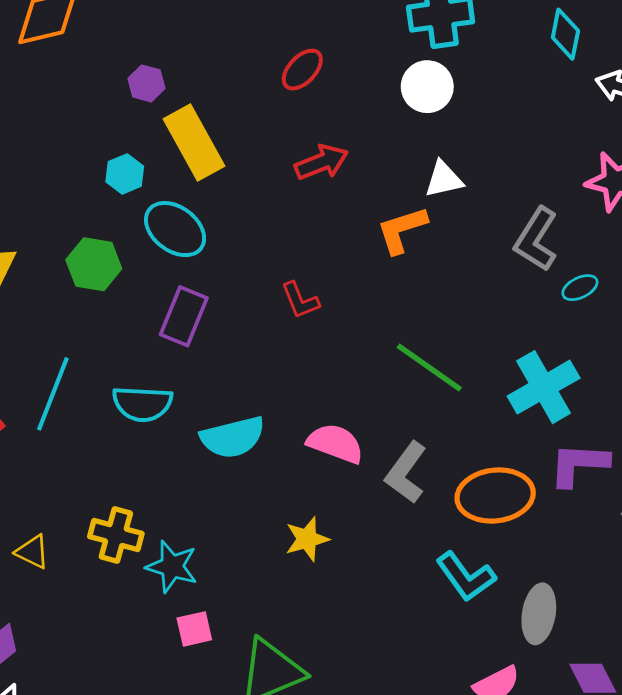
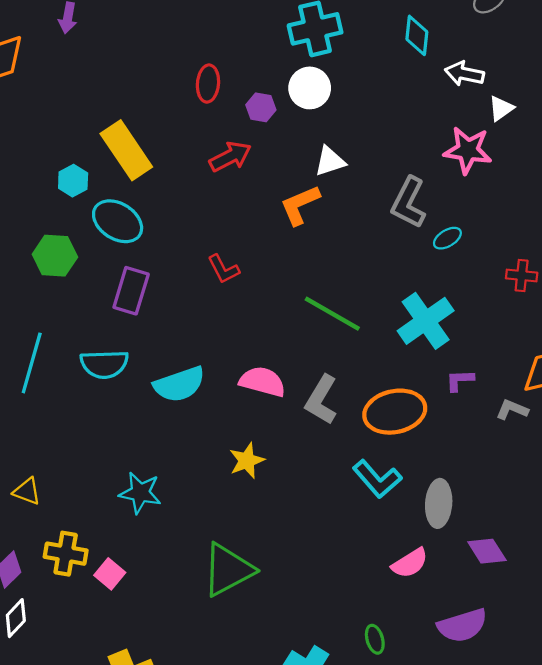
red ellipse: (302, 70) -> (208, 84), turned -33
purple hexagon: (146, 83) -> (261, 107), moved
purple L-shape: (579, 464) -> (460, 380), size x0.6
yellow cross: (116, 535) -> (66, 554), moved
pink square: (194, 629) -> (110, 574), moved, turned -32

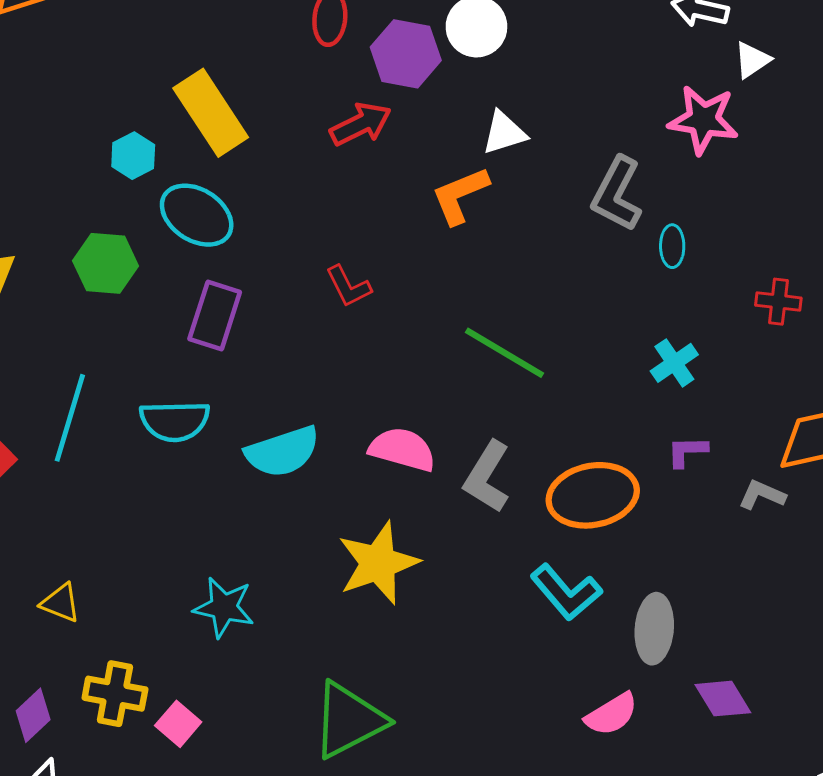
purple hexagon: (261, 107) -> (406, 54), size x1.6
cyan ellipse: (447, 238) -> (672, 246), turned -60
cyan cross: (426, 321) -> (674, 363), moved, size x0.6
yellow star: (247, 461) -> (378, 563), size x1.6

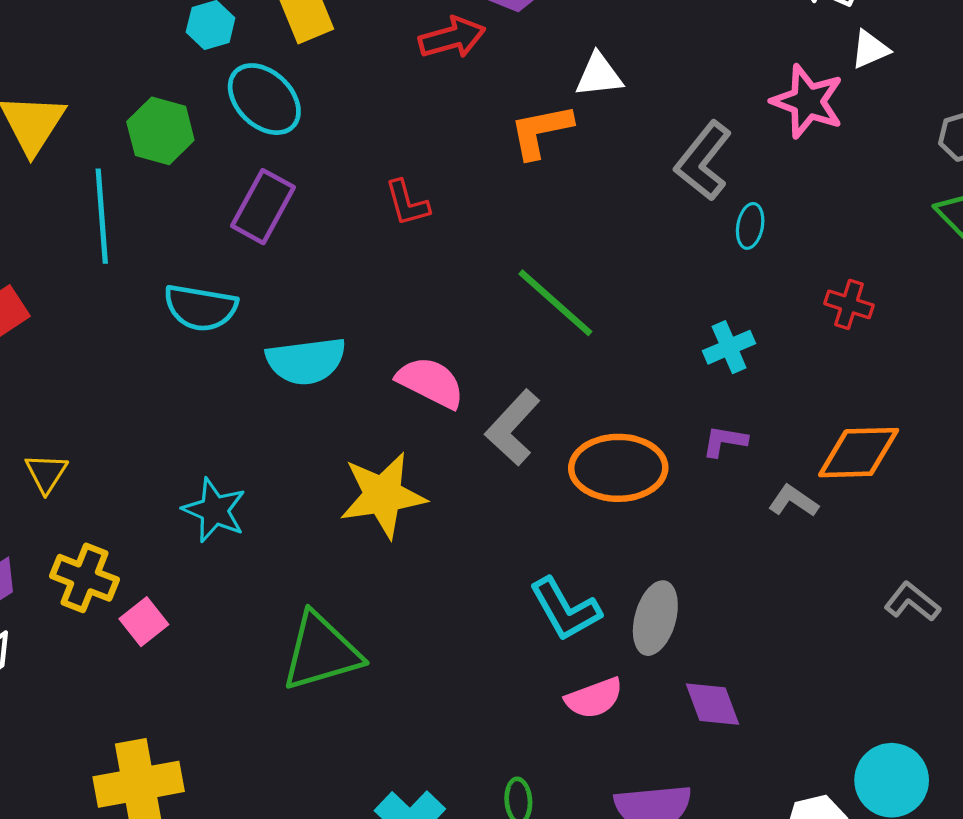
cyan line: (70, 418) -> (102, 216), moved, turned -32
cyan L-shape: (566, 592) -> (565, 609), moved
yellow triangle: (61, 603) -> (46, 473), turned 30

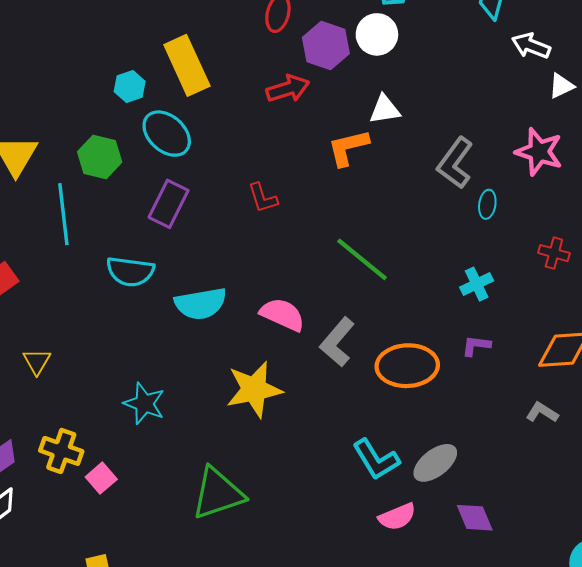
pink star: (808, 101) -> (539, 152), moved
yellow triangle: (46, 473) -> (37, 361), moved
gray L-shape: (793, 501) -> (542, 412), moved
gray ellipse: (655, 618) -> (435, 463), turned 39

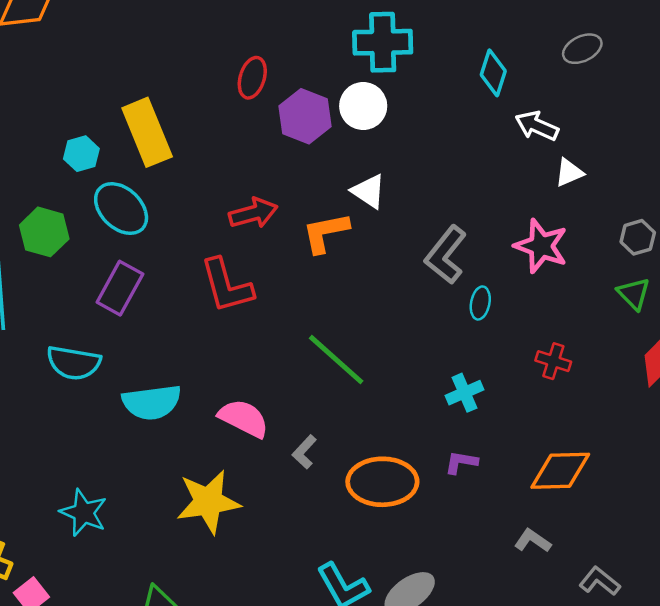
red arrow: (288, 89) -> (253, 213), moved
white triangle: (385, 110) -> (369, 191), turned 40
red L-shape: (263, 198) -> (227, 286), size x1.6
gray L-shape: (337, 342) -> (304, 452), size x0.6

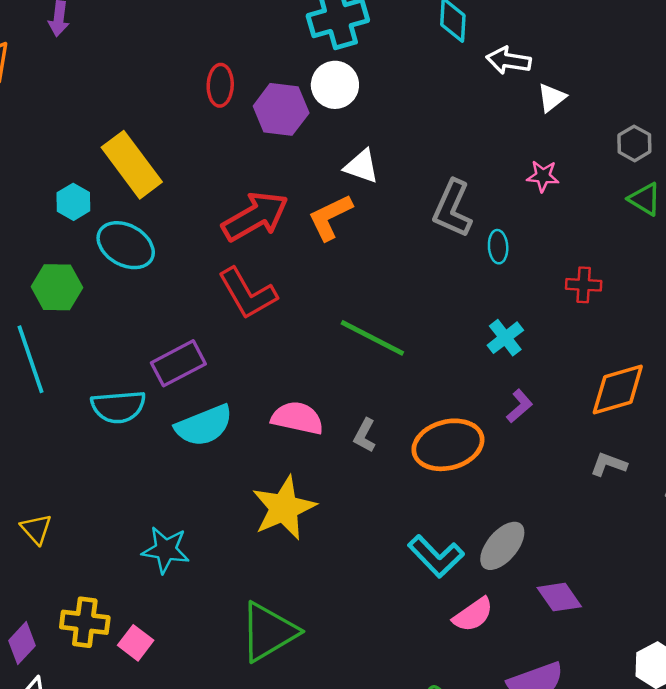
red arrow: (253, 213) -> (255, 216), size x1.4
pink star: (541, 246) -> (543, 176), size x0.6
purple rectangle: (120, 288) -> (178, 363), moved, turned 48
purple L-shape: (461, 462) -> (519, 406), turned 144

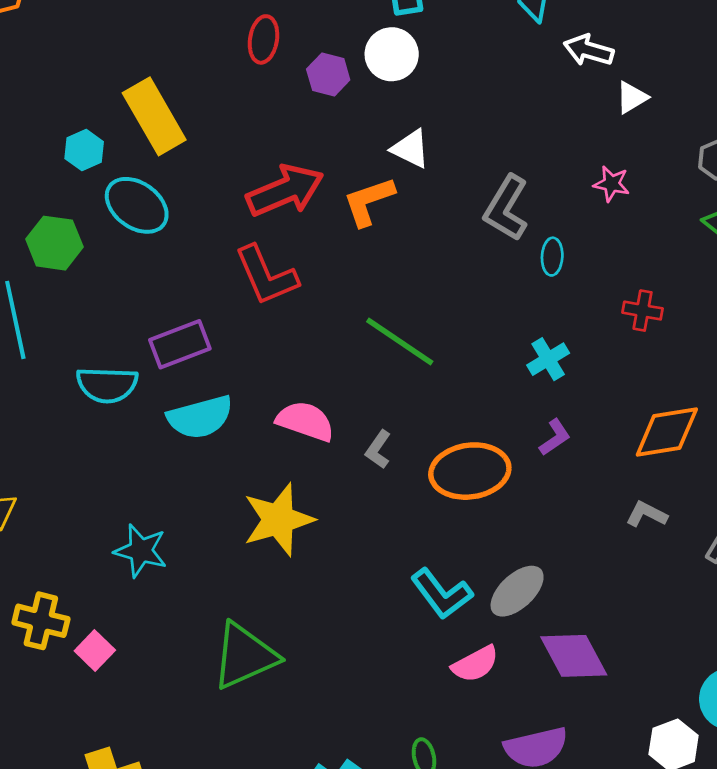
purple hexagon: (281, 109) -> (328, 74), size x0.7
purple diamond: (559, 597) -> (574, 656), size x1.4

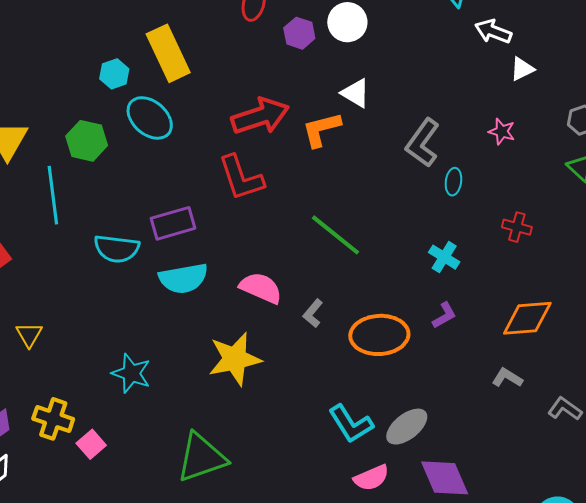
cyan cross: (548, 359) -> (444, 257), turned -32

